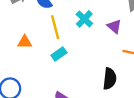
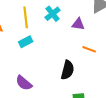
purple triangle: (114, 26) -> (78, 24), turned -40

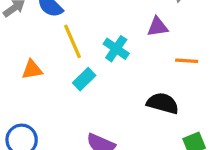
cyan cross: (53, 14) -> (116, 49), moved
black semicircle: (67, 70) -> (163, 103), turned -72

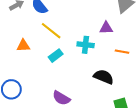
yellow line: (73, 41) -> (51, 31), turned -35
cyan cross: (116, 49) -> (86, 45), moved, turned -35

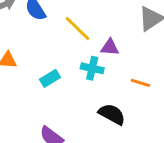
purple triangle: (106, 28) -> (110, 47), moved
yellow line: (51, 31) -> (78, 29), moved

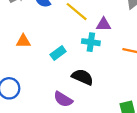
black semicircle: (112, 114) -> (83, 77), moved

